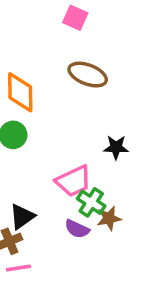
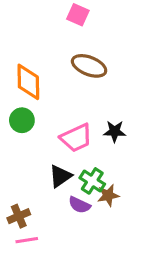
pink trapezoid: (73, 181) -> (76, 138), moved
black triangle: (22, 217) -> (60, 176), moved

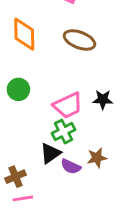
orange diamond: (28, 82) -> (24, 34), moved
black triangle: (60, 176) -> (50, 153), moved
green cross: (92, 181) -> (63, 132), moved, turned 30

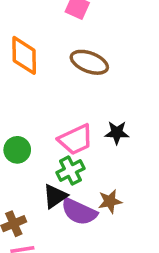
green circle: (18, 89) -> (17, 150), moved
purple semicircle: (71, 166) -> (79, 212), size x1.5

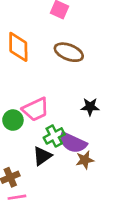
pink trapezoid: (76, 140) -> (36, 109), moved
purple semicircle: (79, 212) -> (73, 143), moved

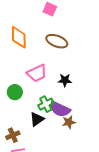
black star: (90, 107) -> (65, 80), moved
pink trapezoid: (36, 109) -> (37, 73), moved

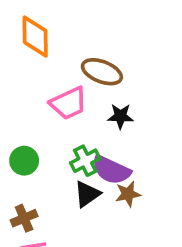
brown ellipse: (57, 41) -> (102, 72), moved
green circle: (15, 92) -> (24, 161), moved
black triangle: (37, 119) -> (87, 194), moved

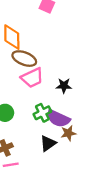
brown ellipse: (102, 72) -> (24, 59), moved
black triangle: (87, 194) -> (48, 143), moved

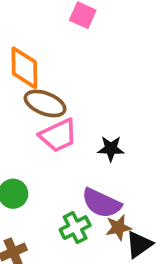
green cross: (42, 113) -> (75, 228), moved
black triangle: (48, 143) -> (139, 244), moved

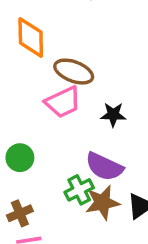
brown ellipse: (45, 103) -> (74, 72), moved
brown star: (118, 228) -> (102, 203), moved, size x1.4

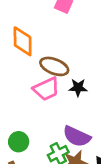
black star: (113, 115) -> (78, 88), moved
green circle: (20, 158) -> (19, 142), moved

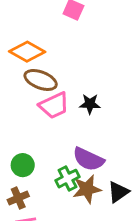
orange diamond: (23, 41) -> (27, 52), turned -60
brown ellipse: (54, 66) -> (41, 80), moved

